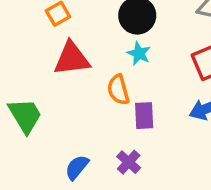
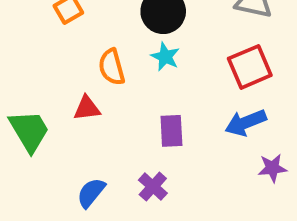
red triangle: (72, 59) -> (87, 108), moved, size x0.6
orange semicircle: (118, 90) -> (112, 67), moved

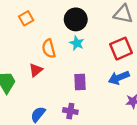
red triangle: (87, 108) -> (36, 70), turned -32
purple cross: (153, 187) -> (70, 111), turned -32

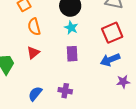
orange semicircle: (49, 49) -> (34, 27), moved
purple rectangle: (80, 82) -> (72, 54), moved

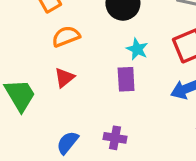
orange semicircle: (34, 27) -> (66, 36), turned 84
cyan star: (71, 28) -> (137, 49), moved

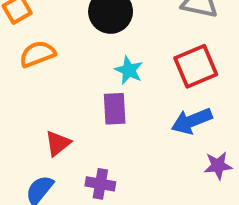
red triangle: (64, 78) -> (58, 143), moved

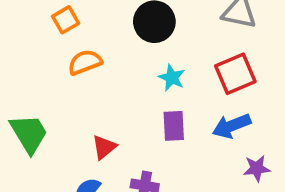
purple rectangle: (115, 109) -> (174, 126), moved

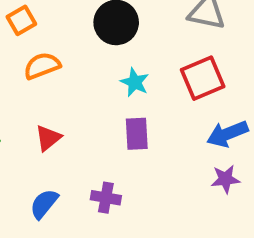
blue arrow: (232, 126) -> (227, 134), moved
red triangle: (104, 147) -> (48, 138), moved

